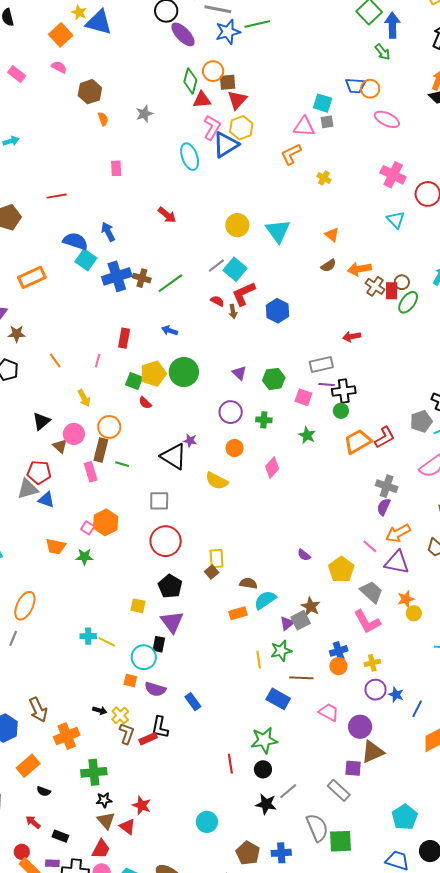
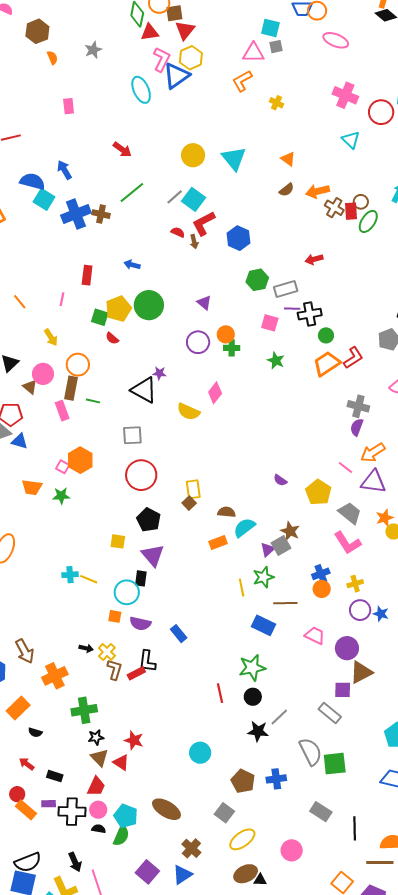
green line: (170, 283) -> (132, 192), moved
green hexagon: (274, 379) -> (257, 280), moved
green circle: (341, 411) -> (326, 335), moved
orange circle: (235, 448) -> (226, 334), moved
pink diamond: (272, 468) -> (215, 393), moved

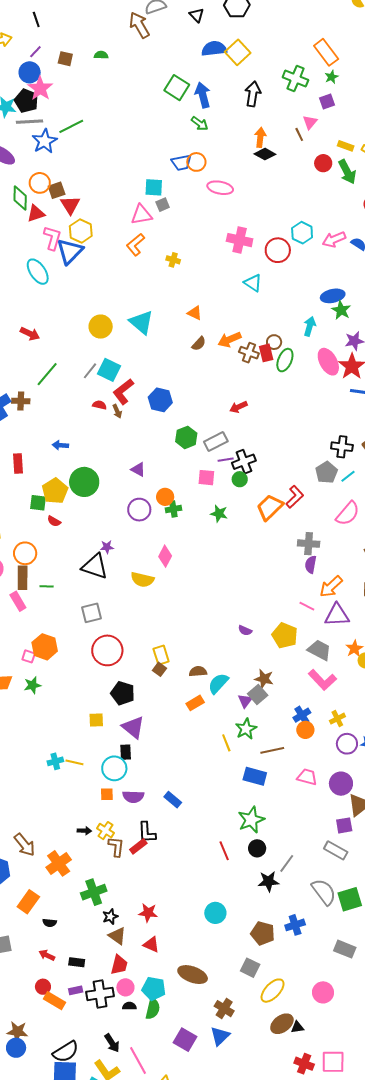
green circle: (326, 335) -> (240, 479), moved
red triangle: (121, 762) -> (151, 945), moved

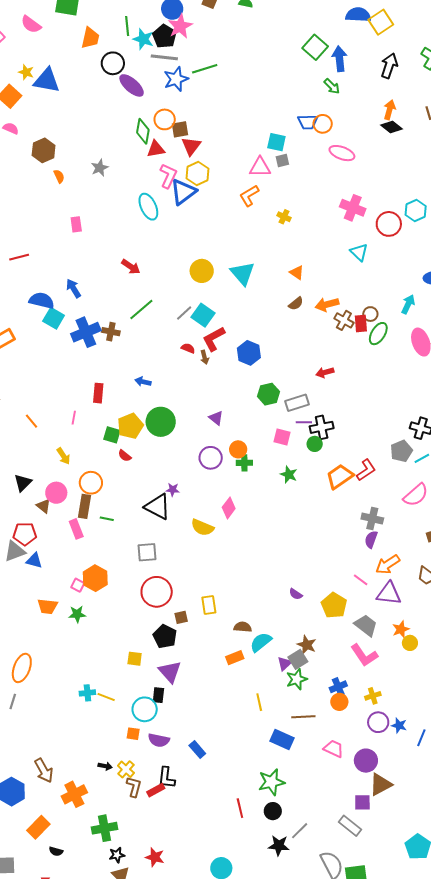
brown square: (160, 669) -> (181, 617), moved, turned 32
green star: (246, 729) -> (297, 679), moved

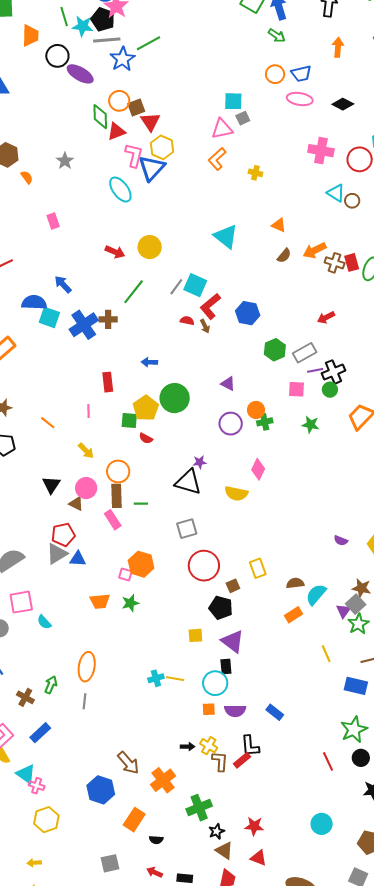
blue trapezoid: (308, 122) -> (301, 74), moved
black diamond: (392, 127) -> (343, 104), moved
yellow circle: (202, 271) -> (150, 247), moved
brown circle: (370, 314) -> (352, 201), moved

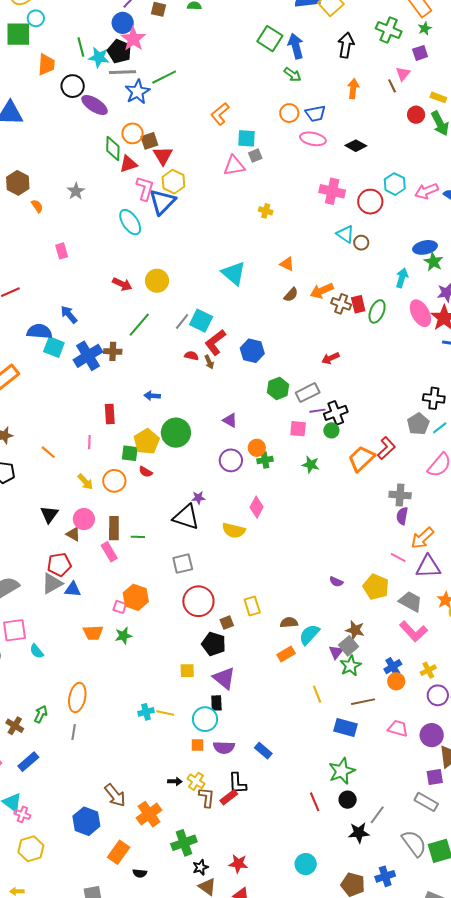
orange L-shape: (217, 159) -> (220, 114), moved
orange circle: (118, 471) -> (114, 481), moved

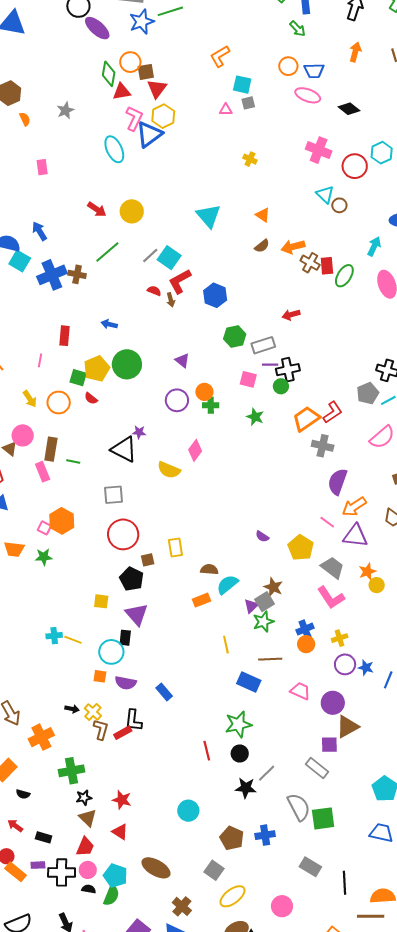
pink triangle: (234, 166) -> (226, 110), size x0.6
gray cross: (400, 495) -> (323, 446), moved
purple semicircle: (402, 516) -> (338, 482), size x1.5

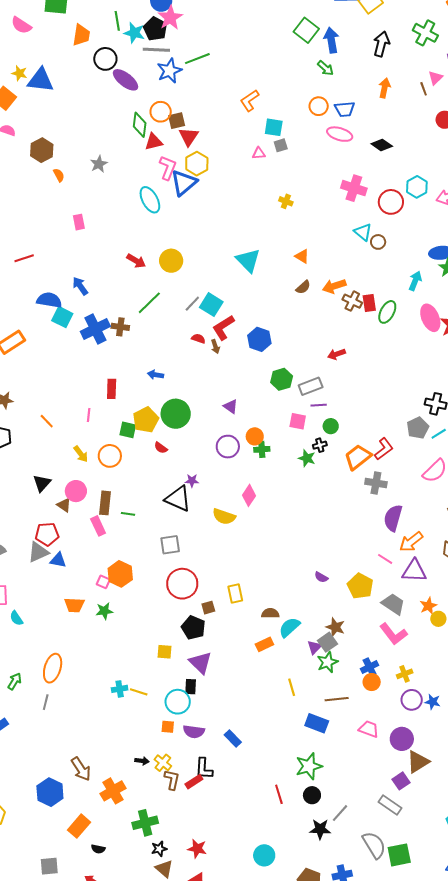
black cross: (288, 370) -> (320, 445), moved, size x0.6
red semicircle: (91, 398) -> (161, 448), moved
purple square: (329, 745) -> (401, 781), turned -30

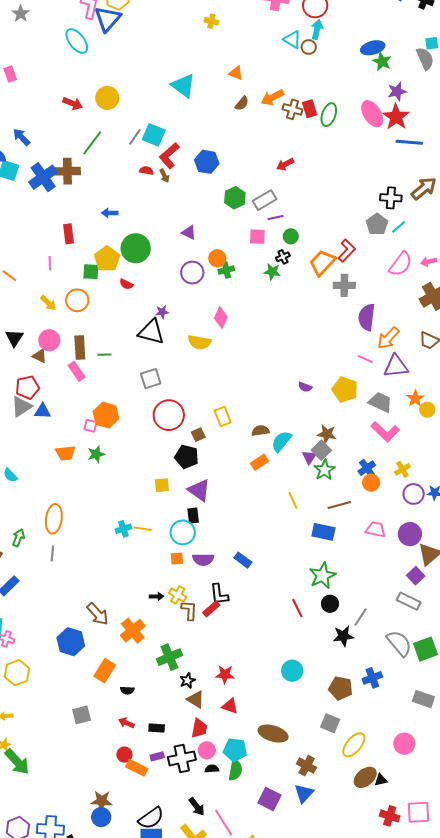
cyan arrow: (415, 281) -> (317, 29), moved
brown cross: (120, 327) -> (67, 171), size x1.4

